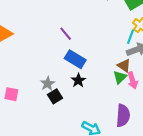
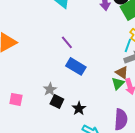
black star: (78, 80) -> (79, 108), moved
black square: (55, 96) -> (57, 101), turned -32

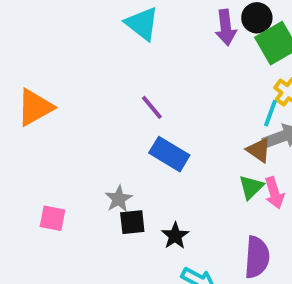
brown triangle: (122, 72) -> (259, 150), moved
black square: (57, 101) -> (132, 222), turned -32

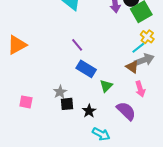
cyan line: (270, 113) -> (138, 48), turned 32
green triangle: (251, 187) -> (106, 86), moved
purple semicircle: (257, 257) -> (126, 111), moved, turned -50

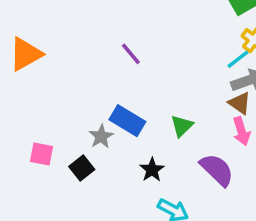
brown triangle: (132, 67) -> (240, 103), moved
blue rectangle: (86, 69) -> (127, 121), moved
black square: (67, 104) -> (82, 168), moved, turned -32

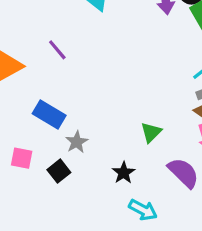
purple line: (131, 54) -> (57, 50), moved
blue rectangle: (127, 121) -> (49, 114), moved

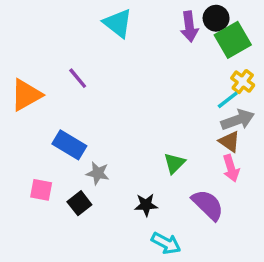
gray star: (77, 142) -> (98, 173), turned -30
black star: (124, 173) -> (146, 205), turned 30

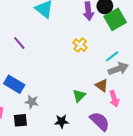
yellow cross: (243, 82) -> (80, 45), moved
brown triangle: (229, 142) -> (102, 85), moved
black square: (79, 203) -> (20, 120), turned 32

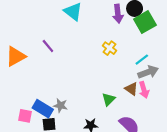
blue rectangle: (14, 84) -> (43, 109), moved
pink arrow: (114, 99) -> (144, 90), moved

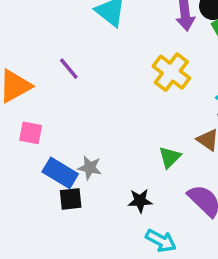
yellow cross: (110, 48) -> (171, 72), size x1.5
pink square: (25, 116) -> (31, 133), moved

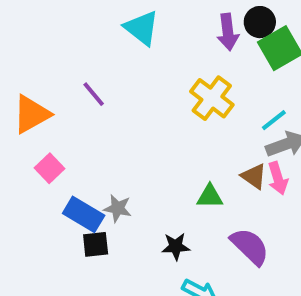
pink square: (31, 133) -> (49, 168), turned 35
green triangle: (170, 157) -> (210, 196), turned 45

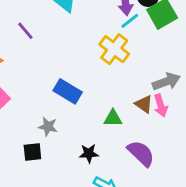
purple line: (94, 94) -> (25, 31), moved
cyan line: (274, 120) -> (130, 21), moved
blue rectangle: (84, 214) -> (68, 91), moved

